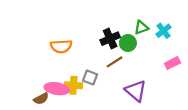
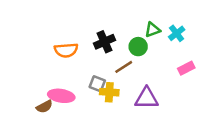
black cross: (110, 39) -> (104, 42), moved
yellow cross: (73, 85) -> (109, 92), moved
purple triangle: (136, 91) -> (147, 98), turned -40

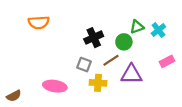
orange semicircle: (66, 50) -> (39, 22), moved
gray square: (97, 84) -> (84, 65), moved
purple triangle: (147, 98) -> (131, 74), moved
brown semicircle: (44, 107) -> (14, 96), moved

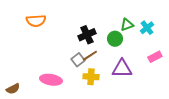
brown line: (111, 60) -> (90, 56), moved
gray square: (84, 65) -> (78, 60), turned 32

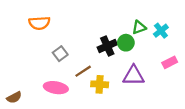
black cross: (87, 35) -> (107, 46), moved
brown line: (90, 56) -> (83, 71), moved
gray square: (78, 60) -> (60, 54), moved

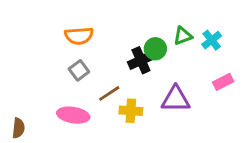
orange semicircle: (39, 23) -> (79, 36), moved
green circle: (126, 43) -> (155, 49), moved
brown semicircle: (14, 97) -> (18, 128), turned -56

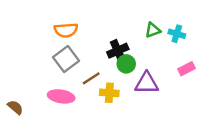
cyan cross: (212, 40) -> (177, 34), turned -35
green circle: (155, 49) -> (126, 64), moved
gray square: (79, 70) -> (66, 59), size x1.5
brown semicircle: (18, 128) -> (15, 107), turned -56

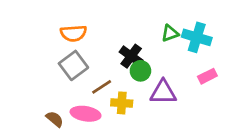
cyan cross: (177, 34) -> (197, 37), size x1.5
black cross: (118, 51) -> (131, 56), turned -30
pink ellipse: (61, 96) -> (86, 114), moved
brown semicircle: (15, 107) -> (55, 119), moved

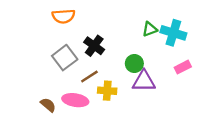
orange semicircle: (73, 33) -> (63, 16), moved
black cross: (131, 56) -> (94, 46), moved
green circle: (140, 71) -> (134, 63), moved

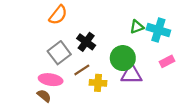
orange semicircle: (63, 16) -> (58, 15), turned -48
green circle: (134, 63) -> (123, 58), size x1.5
pink ellipse: (75, 100) -> (51, 80), moved

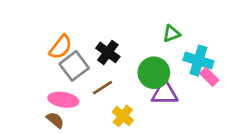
orange semicircle: (58, 15) -> (61, 47), moved
cyan cross: (158, 30) -> (198, 61), moved
pink rectangle: (167, 61) -> (209, 77), turned 72
yellow cross: (98, 83) -> (123, 116), moved, turned 35

